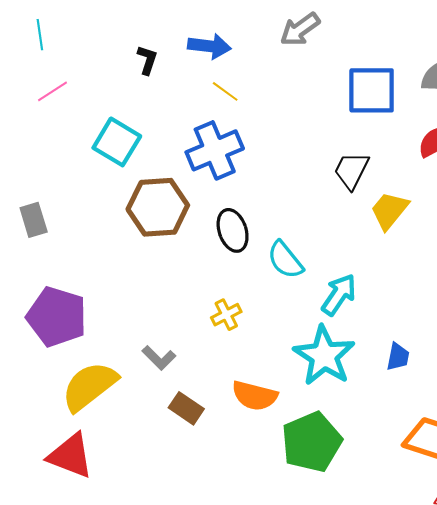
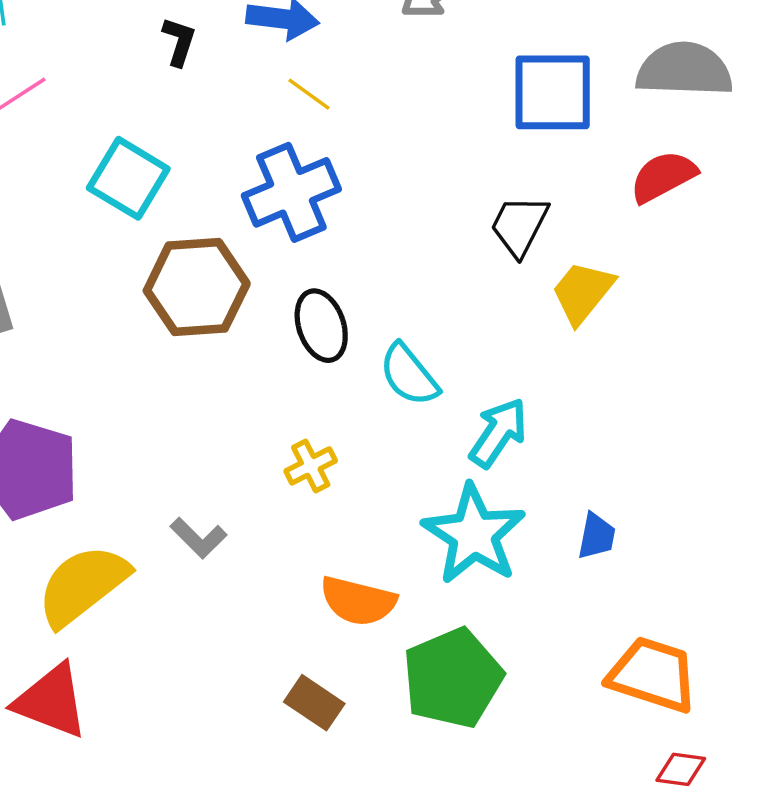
brown rectangle: (186, 408) -> (314, 703), moved

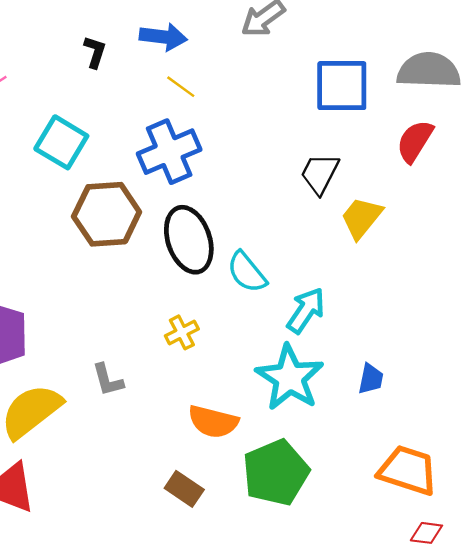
red semicircle: (663, 177) -> (415, 141), turned -30
black ellipse: (321, 326) -> (189, 240), size x1.4
gray L-shape: (198, 538) -> (108, 380), turned 30

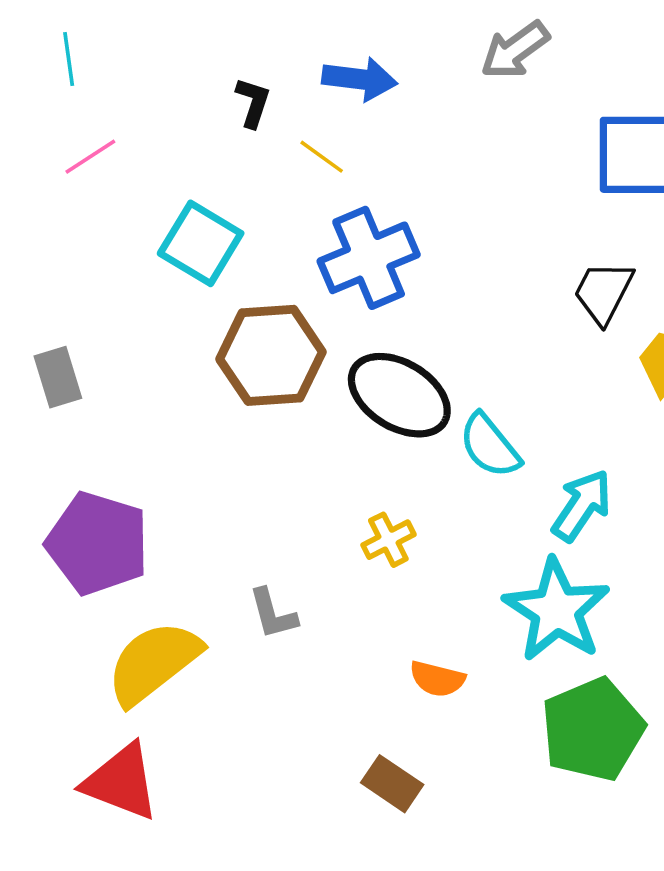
yellow line: (181, 87) -> (322, 157), moved
black ellipse: (189, 240) -> (399, 395), turned -40
orange semicircle: (213, 422) -> (437, 679), size x0.7
green pentagon: (276, 473) -> (593, 729), moved

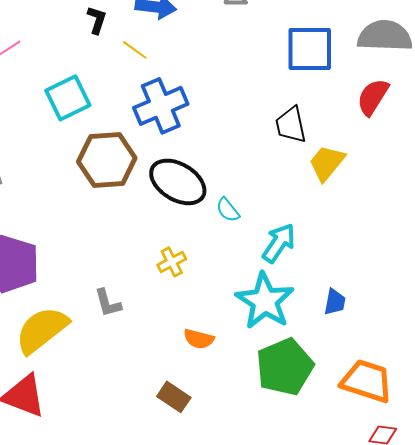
cyan square: (201, 243) -> (68, 98), turned 33
black trapezoid: (604, 292) -> (291, 125), turned -39
cyan semicircle: (490, 446) -> (228, 210), size x0.7

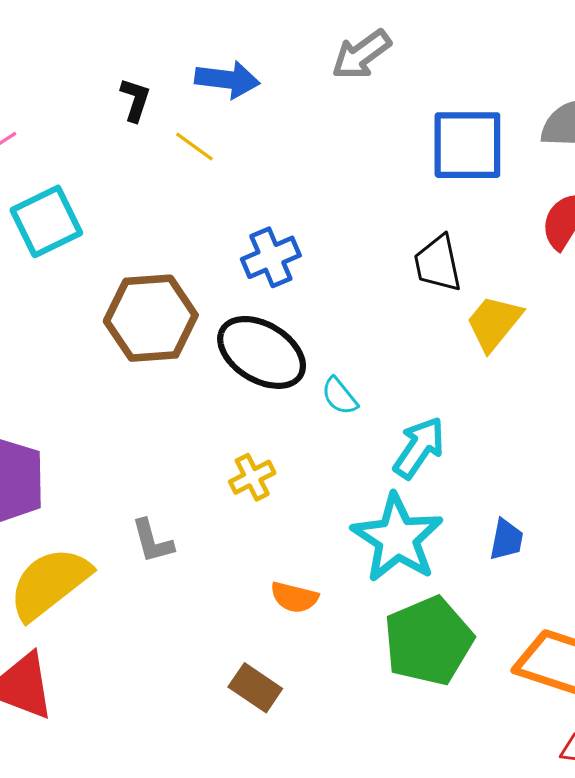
cyan square: (68, 98) -> (46, 221), moved
blue cross: (161, 106) -> (271, 257), moved, size x0.7

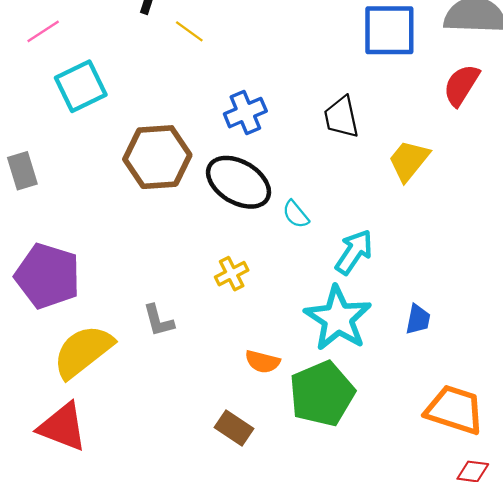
black trapezoid: (438, 264) -> (341, 117), moved
green pentagon: (428, 641) -> (322, 394), moved

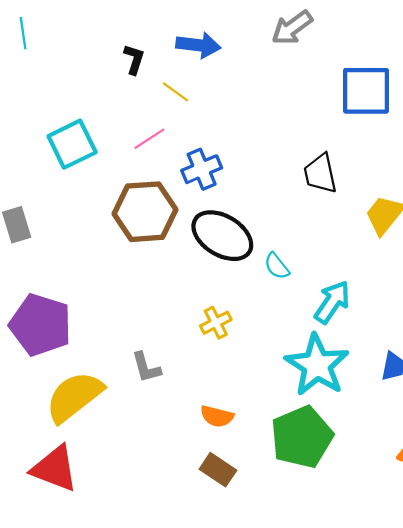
pink line: (43, 31) -> (149, 139), moved
blue cross: (245, 113) -> (202, 169), moved
orange semicircle: (263, 362) -> (217, 416), moved

